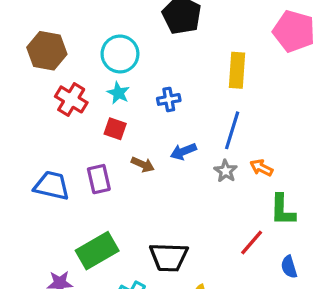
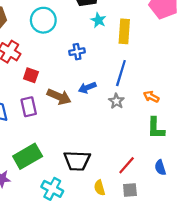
cyan star: (118, 93) -> (98, 20), moved
red square: (115, 129) -> (31, 75), moved
brown arrow: (143, 164) -> (59, 97), size x1.5
orange arrow: (261, 168) -> (151, 97), moved
red line: (252, 242) -> (127, 165), moved

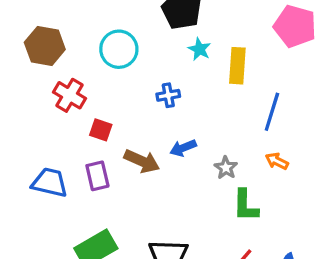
blue line: (121, 73) -> (272, 112), moved
green L-shape: (156, 128) -> (246, 206), moved

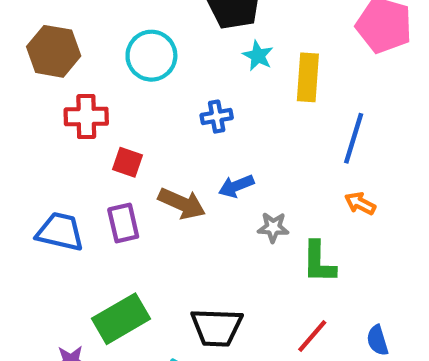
red cross: (69, 95) -> (86, 117), turned -32
gray star: (226, 168) -> (273, 227), moved, turned -30

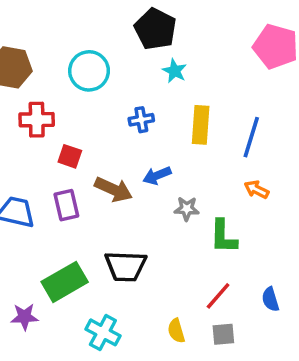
yellow rectangle: (308, 77) -> (201, 125), moved
black trapezoid: (217, 327) -> (126, 266), moved

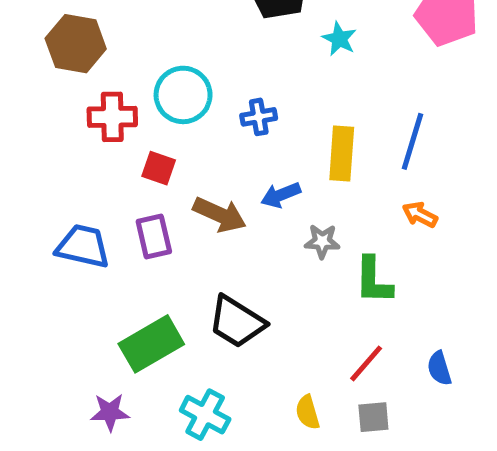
cyan circle: (89, 71) -> (183, 95), moved
cyan star: (174, 71) -> (339, 39), moved
yellow rectangle: (201, 125) -> (342, 154), moved
black trapezoid: (126, 266) -> (237, 322), turned 30
purple star: (25, 317) -> (110, 412), moved

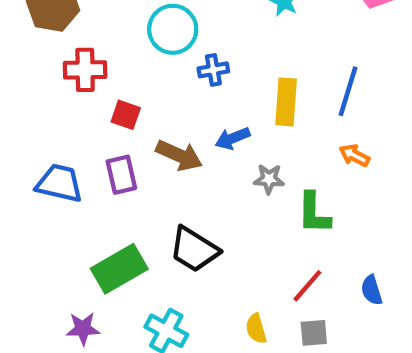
cyan circle: (183, 95) -> (173, 29), moved

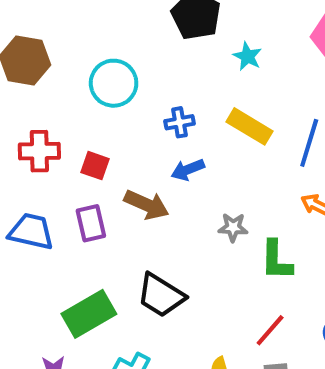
cyan circle: (173, 29) -> (114, 83), moved
red cross: (85, 70) -> (39, 151), moved
yellow rectangle: (286, 102) -> (250, 126), moved, turned -63
blue arrow: (233, 138) -> (188, 170), moved

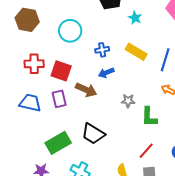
red square: (95, 166) -> (61, 71), size x1.5

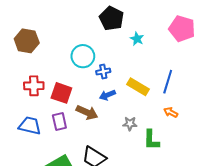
cyan circle: (70, 31) -> (83, 56), moved
yellow rectangle: (136, 52) -> (138, 87), moved

